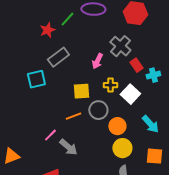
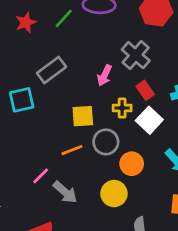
red star: (47, 30) -> (26, 22), moved
red rectangle: (136, 65) -> (145, 90), moved
yellow circle: (122, 148) -> (114, 194), moved

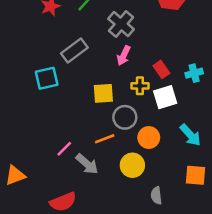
gray cross: (136, 55) -> (121, 24), moved
white square: (149, 120) -> (165, 97), turned 30
orange line: (72, 150) -> (105, 139), moved

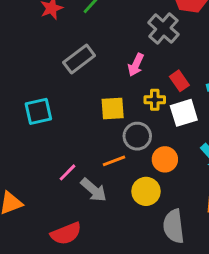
gray cross: (121, 24) -> (163, 29), moved
cyan square: (47, 78) -> (38, 111), moved
gray semicircle: (156, 195) -> (174, 226), size x1.6

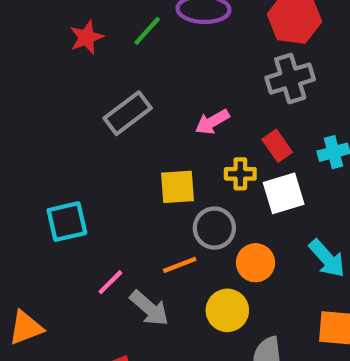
gray cross: (163, 29) -> (290, 79), moved, turned 32
pink arrow: (136, 65) -> (212, 122), turned 35
cyan square: (38, 111) -> (67, 222), moved

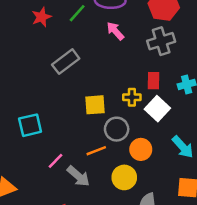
pink arrow: (212, 122) -> (115, 31), moved, turned 78
red rectangle: (277, 146) -> (154, 81), turned 36
white square: (284, 193) -> (157, 109), turned -30

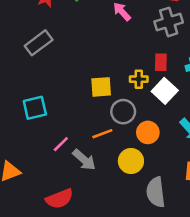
gray rectangle: (66, 62) -> (39, 43), moved

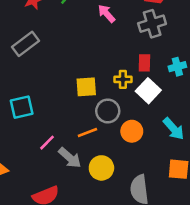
yellow circle: (131, 161) -> (101, 168), moved

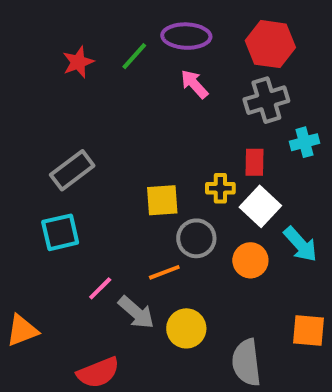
gray rectangle: (25, 44) -> (72, 170), moved
cyan cross: (177, 67) -> (304, 142), moved
cyan arrow: (174, 129) -> (300, 244), moved
orange circle: (132, 131) -> (250, 260), moved

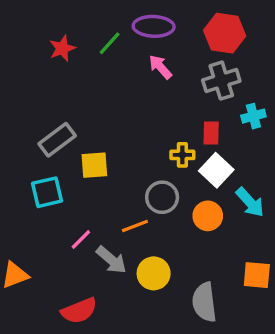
yellow square: (162, 200) -> (94, 165), moved

